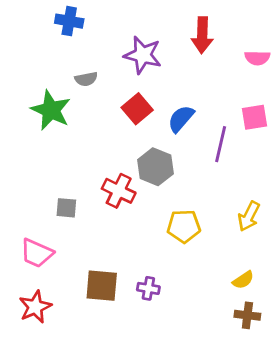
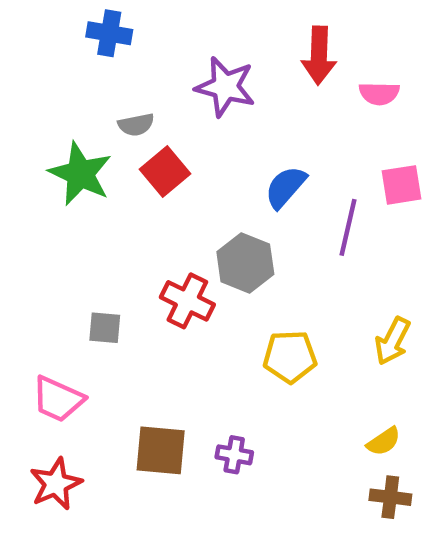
pink semicircle: (257, 58) -> (379, 93), moved
red square: (137, 109) -> (165, 172), moved

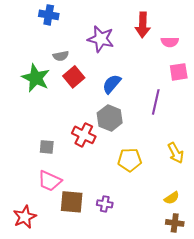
pink square: (401, 185) -> (179, 72), moved
blue semicircle: (286, 187) -> (112, 84), moved
yellow arrow: (393, 341) -> (176, 153), turned -55
pink trapezoid: (58, 399) -> (50, 181), moved

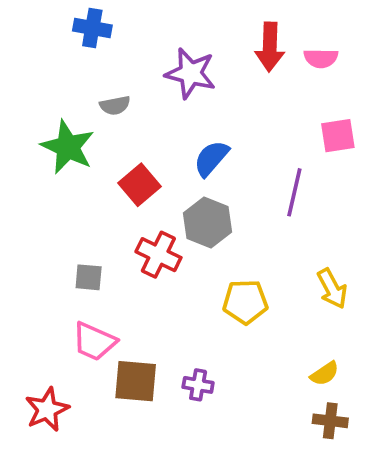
pink semicircle: (170, 42) -> (321, 58), moved
red square: (74, 77) -> (140, 185), moved

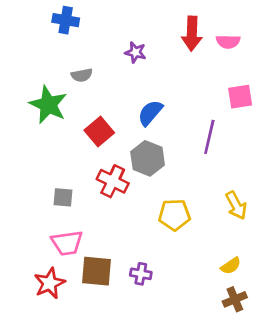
purple star: (191, 73) -> (135, 52), size x0.6
pink trapezoid: (94, 341) -> (67, 243), turned -32
red star: (47, 409) -> (50, 283), moved
brown cross: (330, 421) -> (235, 299), turned -30

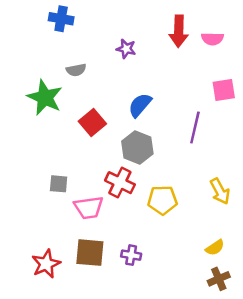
red cross: (113, 181) -> (120, 183), moved
pink trapezoid: (67, 243) -> (89, 208), moved

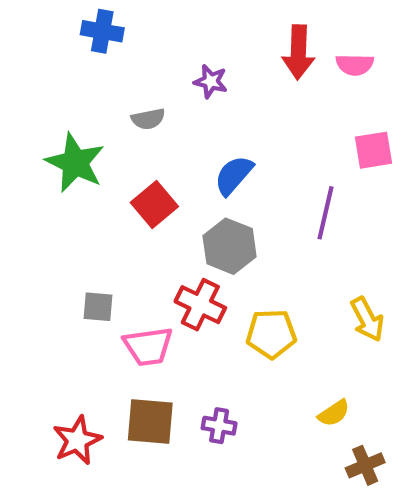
gray semicircle: (76, 70) -> (148, 119), moved
yellow semicircle: (215, 248) -> (334, 413), moved

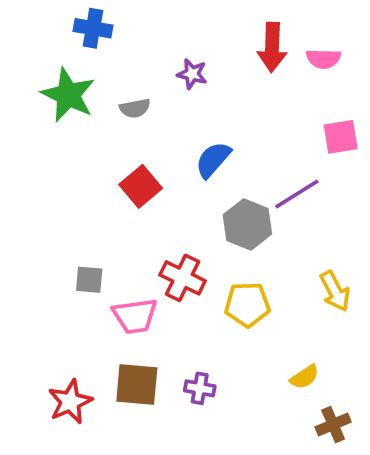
green star: (75, 163) -> (68, 95), moved
purple line: (326, 213) -> (297, 194), turned 45
gray hexagon: (230, 246) -> (247, 224), moved

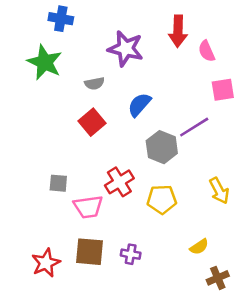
pink semicircle: (324, 59) -> (207, 51), moved, turned 65
purple star: (192, 74) -> (126, 49), size x1.8
gray semicircle: (135, 108) -> (94, 83), moved
red cross: (183, 278) -> (119, 182), turned 32

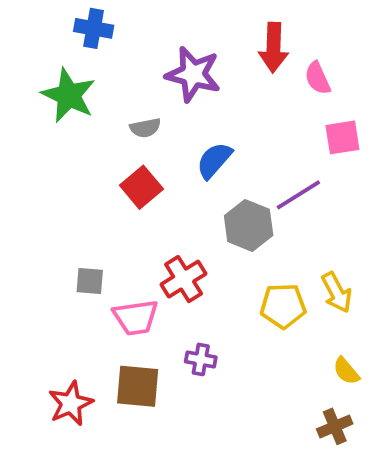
yellow pentagon: (162, 199) -> (283, 306), moved
yellow semicircle: (199, 247) -> (346, 371), moved, turned 84
purple cross: (131, 254) -> (201, 359), moved

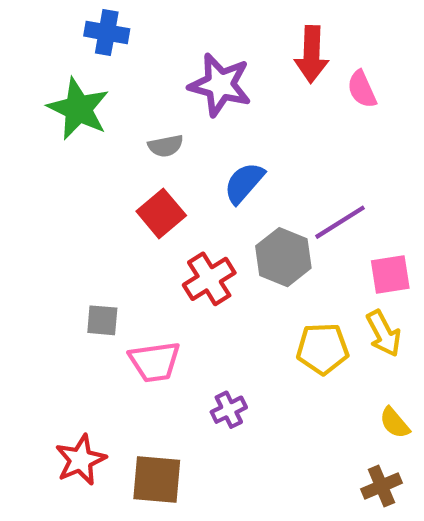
pink square: (342, 137) -> (390, 274), moved
red cross: (184, 279) -> (209, 279), moved
purple cross: (201, 359) -> (229, 410), turned -36
brown square: (138, 386) -> (157, 479), moved

